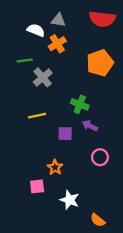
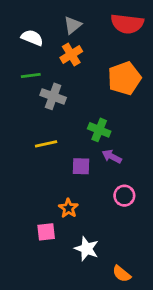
gray triangle: (58, 20) -> (73, 25), turned -48
white semicircle: (36, 30) -> (32, 38), moved
gray cross: (43, 77) -> (53, 96), turned -30

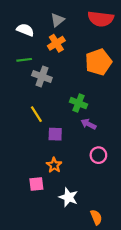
yellow line: (46, 144) -> (36, 114), turned 70
purple square: (81, 166) -> (55, 134), moved
orange semicircle: (122, 274) -> (96, 217), turned -152

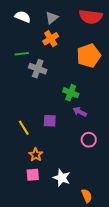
white semicircle: (25, 30) -> (23, 17), moved
yellow line: (36, 114) -> (24, 128), moved
orange star: (54, 165) -> (36, 155), moved
pink square: (36, 184) -> (33, 175), moved

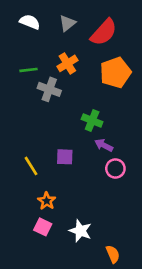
red semicircle: (91, 17) -> (104, 32), moved, turned -55
orange cross: (51, 39) -> (67, 63), moved
pink circle: (89, 140) -> (115, 169), moved
pink square: (33, 175) -> (43, 227), turned 32

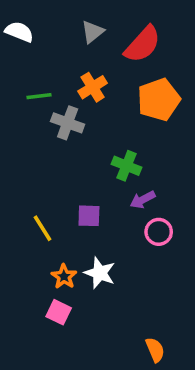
white semicircle: (30, 22) -> (19, 32), moved
purple arrow: (104, 145) -> (143, 200), turned -54
white star: (80, 231) -> (100, 273), moved

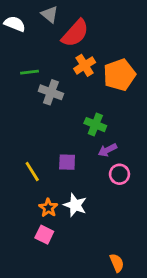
gray triangle: (93, 32) -> (50, 14), moved, turned -42
red semicircle: (143, 44) -> (75, 33), moved
orange cross: (93, 87) -> (85, 65), moved

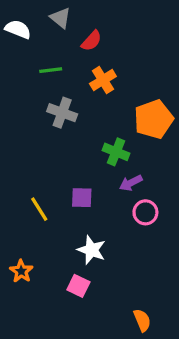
red semicircle: (75, 33) -> (92, 41), size x0.6
green line: (29, 72) -> (51, 70), moved
orange pentagon: (119, 75) -> (154, 119), moved
orange star: (48, 208) -> (21, 271), moved
pink square: (44, 235) -> (78, 286), moved

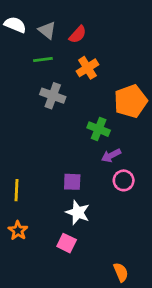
gray triangle: (60, 18) -> (47, 30), moved
purple square: (82, 198) -> (72, 182), moved
yellow line: (39, 209) -> (17, 190), moved, turned 35

